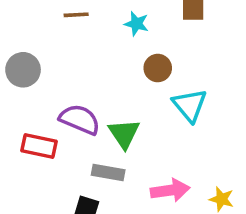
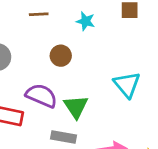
brown circle: (158, 68) -> (61, 56), moved

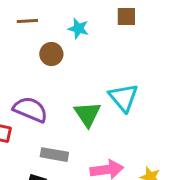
brown circle: (61, 56) -> (51, 54), moved
green triangle: (76, 107) -> (87, 114), moved

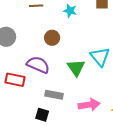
brown circle: (51, 54) -> (52, 38), moved

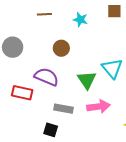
pink arrow: (89, 105) -> (98, 107), moved

